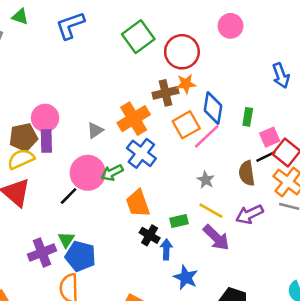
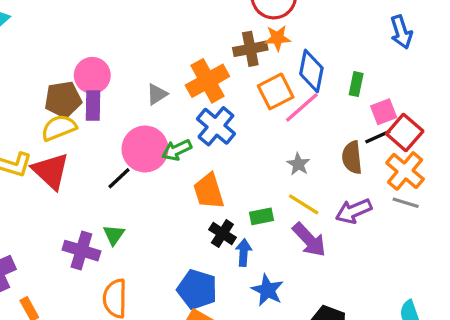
purple cross: (42, 253) -> (81, 251), turned 36
blue pentagon: (80, 256) -> (197, 289), moved

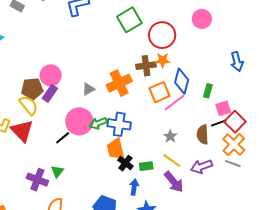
purple rectangle: (93, 105) -> (50, 93), turned 30
blue cross: (216, 126) -> (119, 124), moved, turned -35
yellow semicircle: (59, 128) -> (29, 105), turned 70
black cross: (222, 233) -> (125, 163), moved

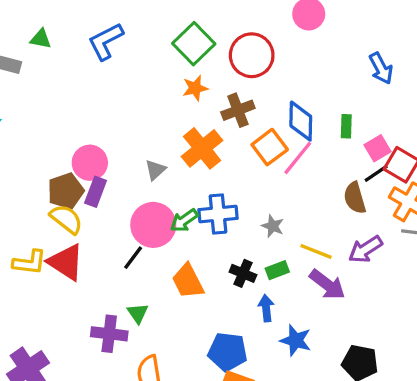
orange star: (163, 60) -> (195, 88), moved
gray star: (170, 136) -> (273, 226), moved
orange trapezoid: (116, 149) -> (188, 281), moved

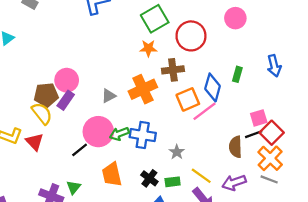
green rectangle: (346, 126) -> (237, 74), moved
red triangle: (66, 262) -> (35, 142), size x0.7

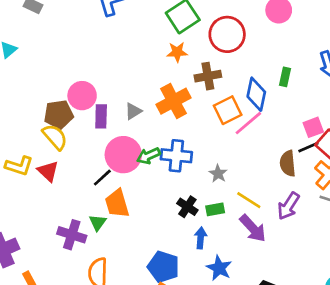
purple rectangle: (66, 100) -> (101, 116), moved, turned -30
orange trapezoid: (112, 174) -> (117, 204), moved
purple arrow: (234, 183) -> (288, 206), turned -35

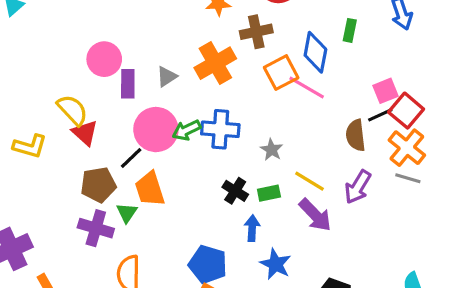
brown pentagon: (59, 114) -> (98, 185), moved
pink line: (248, 123) -> (307, 88), turned 72
red triangle: (48, 171) -> (85, 133), moved

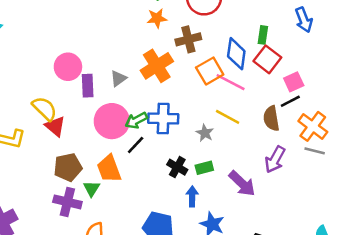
red square: (406, 111) -> (267, 59), moved
black line: (131, 158) -> (136, 145), moved
yellow line: (310, 181) -> (228, 117), moved

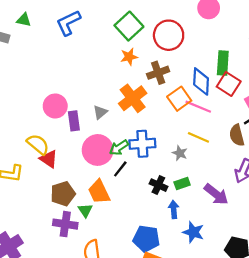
green rectangle: (263, 35) -> (223, 63), size x1.5

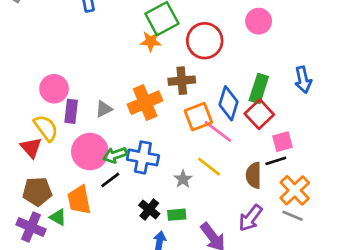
orange star: (129, 57) -> (151, 41), moved
yellow semicircle: (38, 144) -> (46, 128), moved
green triangle: (85, 210) -> (58, 217), turned -42

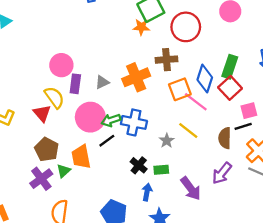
brown pentagon: (37, 191) -> (47, 150), turned 30
green triangle: (58, 217) -> (64, 171), turned 48
purple cross: (31, 227) -> (41, 179), turned 30

